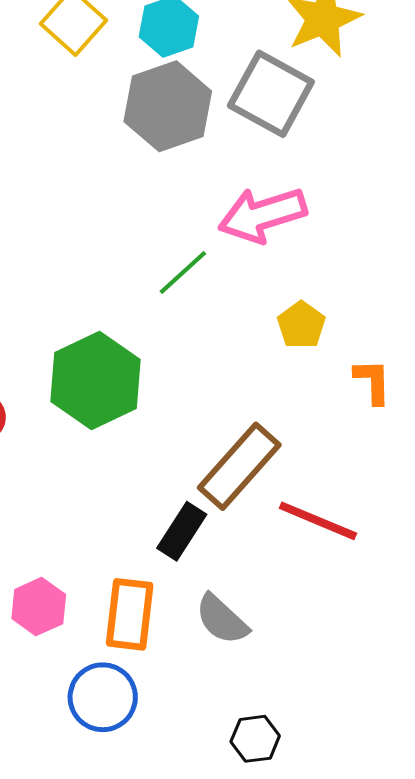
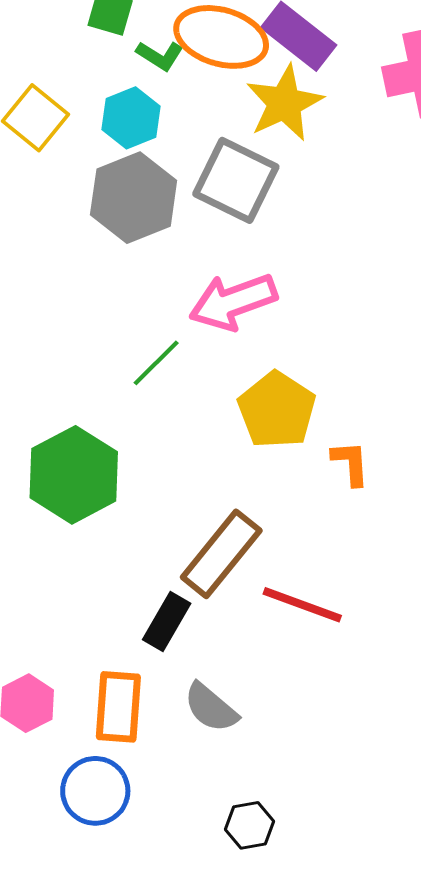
yellow pentagon: (301, 325) -> (277, 410), size x1.6

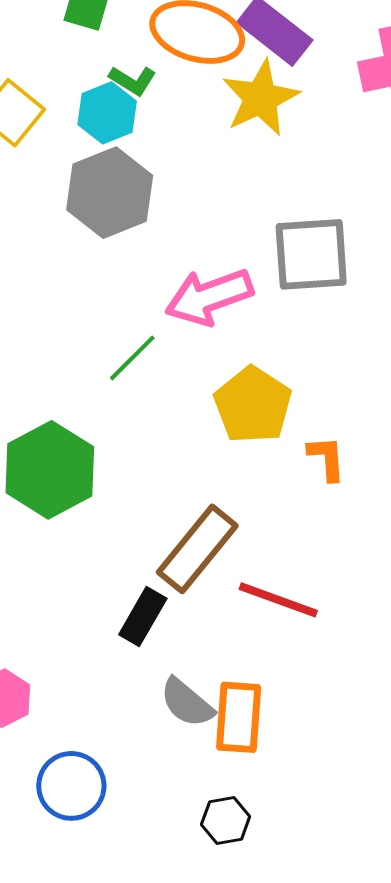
green L-shape: (160, 56) -> (133, 80), moved
gray square: (236, 180) -> (311, 254), moved, turned -30
orange rectangle: (118, 707) -> (239, 717), moved

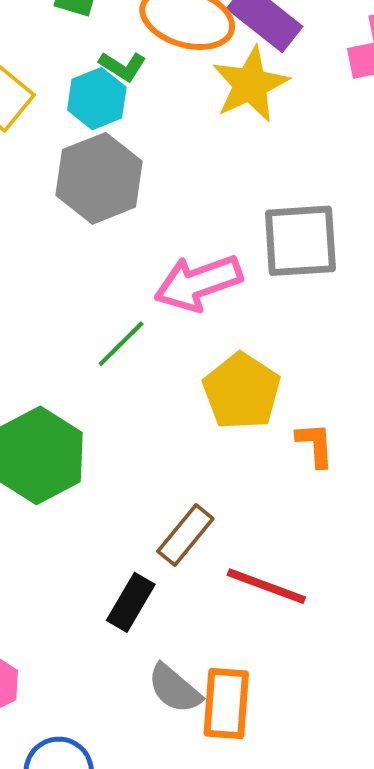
brown rectangle: (197, 549) -> (185, 535), size x0.7

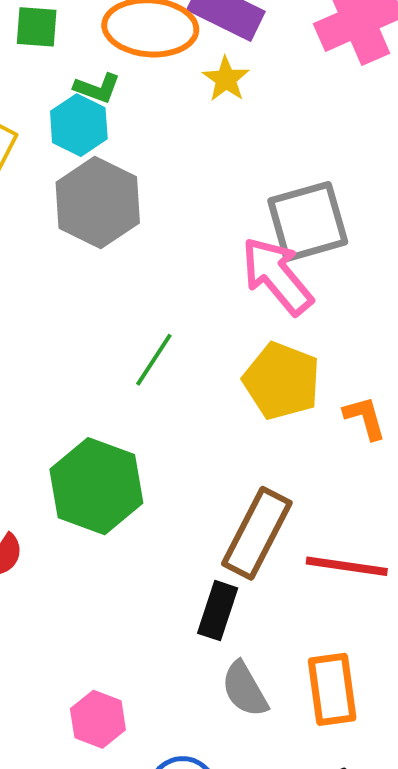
yellow star: (250, 84) -> (226, 79), size x0.6
pink arrow: (198, 283) -> (277, 276), moved, turned 82
brown rectangle: (185, 535) -> (257, 533), size x1.4
gray semicircle: (175, 689) -> (245, 689), moved, turned 32

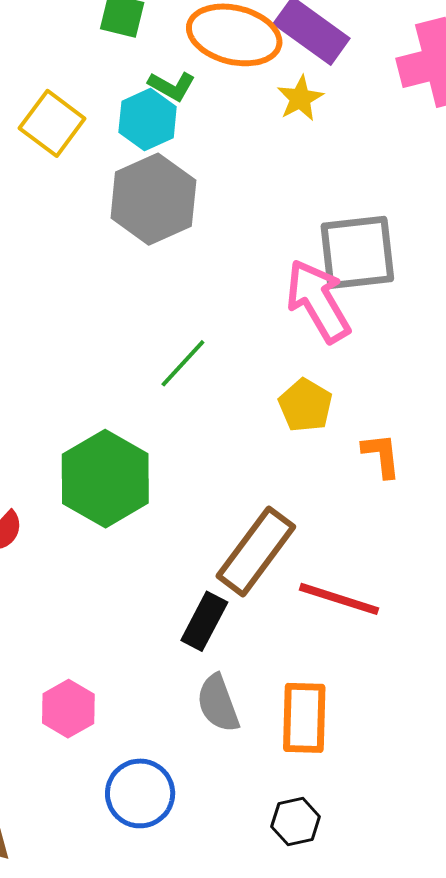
yellow pentagon: (282, 381) -> (305, 405), size x0.7

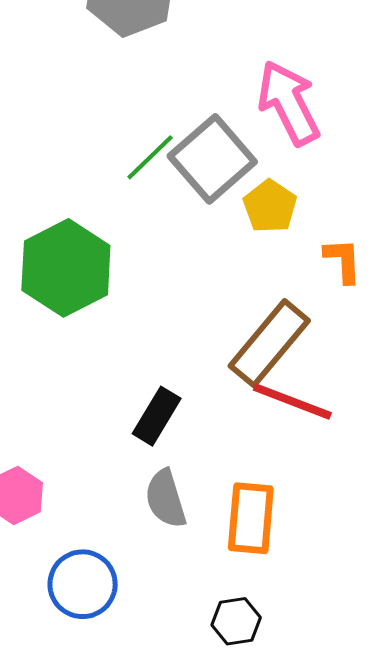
gray square: (357, 252) -> (212, 159), moved, turned -38
brown rectangle: (256, 551) -> (269, 343), moved

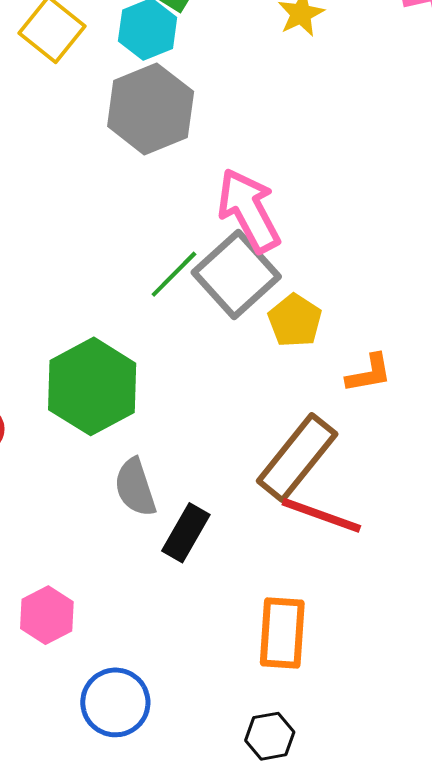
pink arrow: (289, 103) -> (249, 210), moved
orange L-shape: (343, 261) -> (369, 373), turned 84
gray semicircle: (166, 499) -> (135, 487), moved

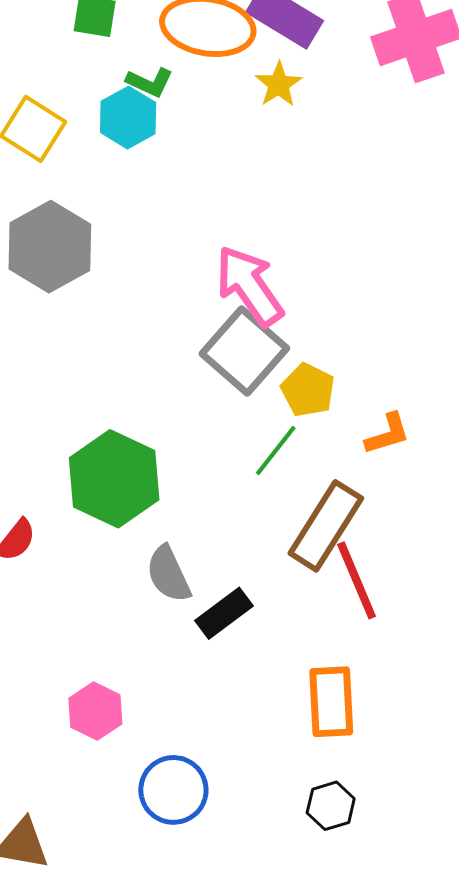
gray hexagon: (151, 109) -> (50, 247), moved
green line: (174, 274) -> (276, 451), moved
red line: (321, 515) -> (357, 580), turned 54
black rectangle: (186, 533) -> (224, 613), turned 30

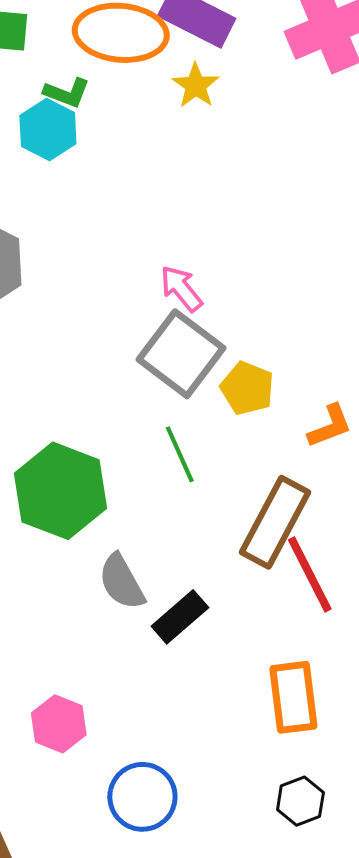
pink arrow: (249, 286) -> (181, 289), size x0.6
green line: (276, 451) -> (180, 454), moved, turned -58

